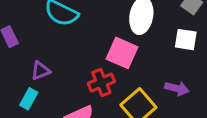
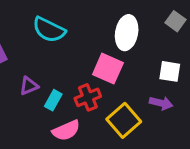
white square: (186, 40) -> (170, 71), moved
cyan rectangle: (29, 99) -> (53, 100), moved

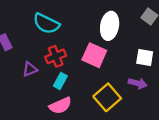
red cross: (88, 97) -> (56, 56), moved
cyan rectangle: (53, 100) -> (60, 81), moved

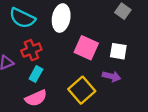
white ellipse: (110, 26) -> (61, 18), moved
pink square: (94, 55) -> (86, 48), moved

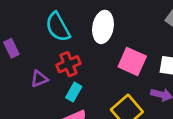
cyan semicircle: (22, 18) -> (58, 27), turned 35

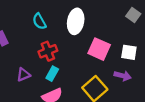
cyan semicircle: (58, 27) -> (39, 21), size x0.7
purple triangle: (39, 79) -> (23, 75), moved

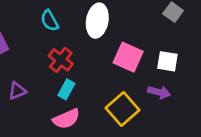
red cross: (48, 51) -> (61, 60), turned -30
purple triangle: (23, 75) -> (17, 91), moved

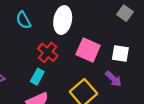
red cross: (61, 60) -> (48, 52), moved
purple arrow: (159, 92) -> (113, 79), turned 30

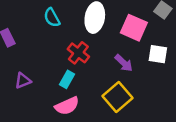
pink square: (88, 50) -> (134, 28), moved
purple arrow: (113, 79) -> (124, 63), moved

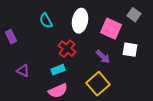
cyan rectangle: (67, 79) -> (58, 70), turned 40
purple triangle: (23, 81) -> (23, 71), turned 48

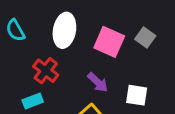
gray square: (134, 15) -> (145, 38), moved
white square: (130, 50) -> (137, 95), moved

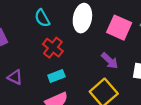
red cross: (46, 71) -> (53, 48), moved

